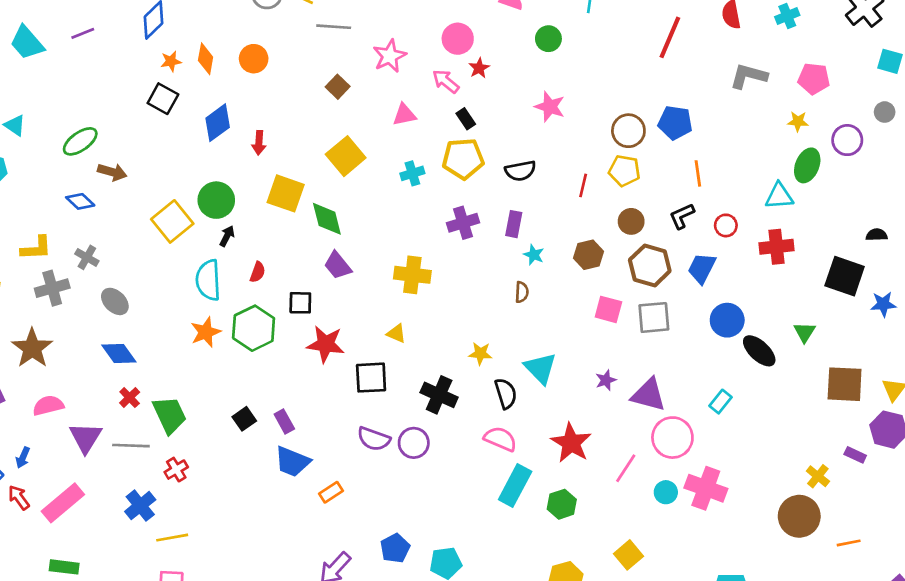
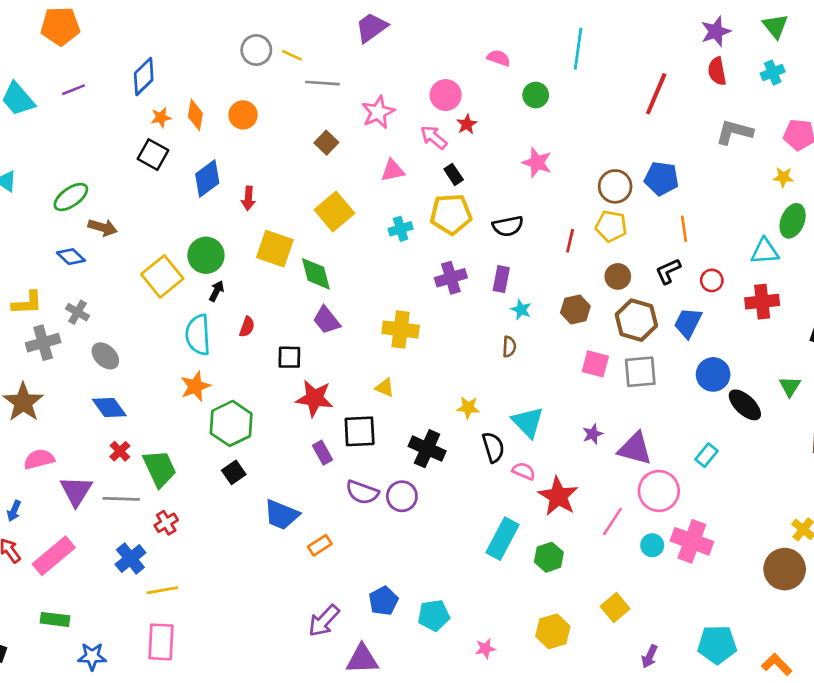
green hexagon: (254, 328) -> (231, 423), moved
purple rectangle: (284, 422) -> (322, 453), moved
pink semicircle: (500, 439) -> (524, 471), moved, size x0.7

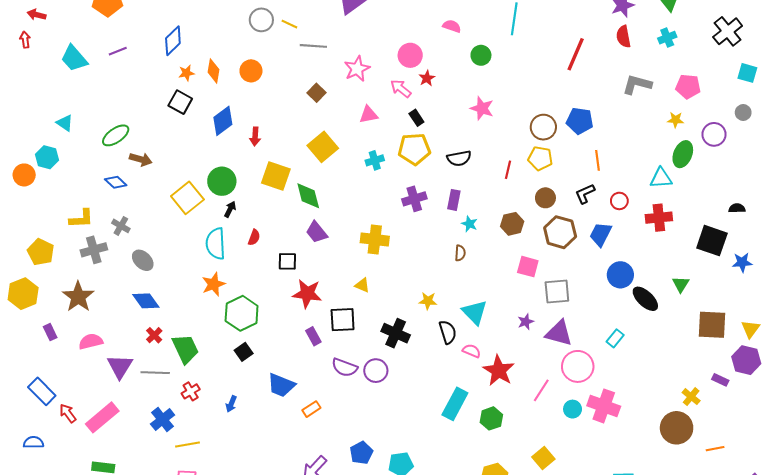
gray square: (640, 372) -> (557, 291), moved
blue arrow: (14, 511) -> (231, 404), moved

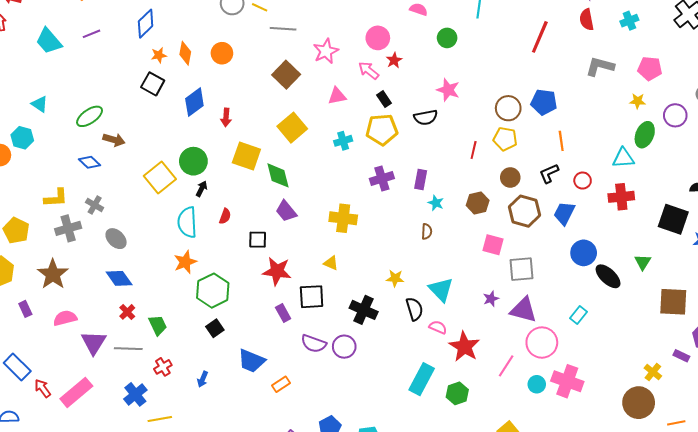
brown square: (317, 93) -> (286, 75), size x1.5
black semicircle: (459, 158) -> (426, 117), moved
green trapezoid: (185, 349) -> (158, 325), size x0.7

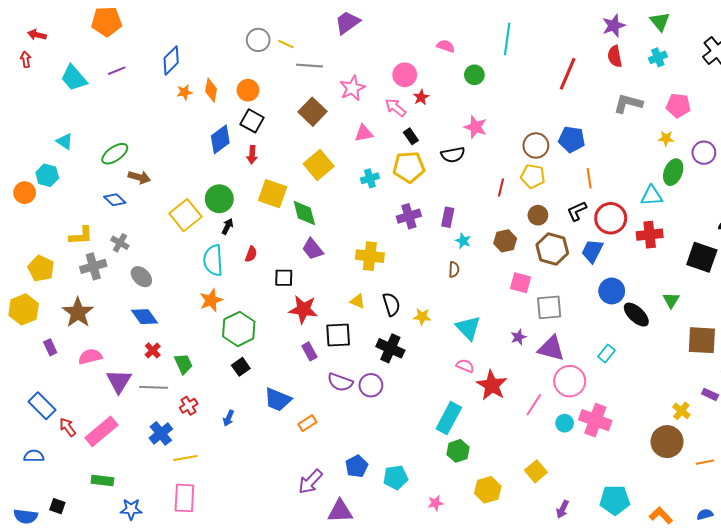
black square: (153, 84) -> (252, 121), moved
red circle: (583, 181) -> (611, 218), size x1.8
black semicircle: (414, 309) -> (391, 304), moved
green hexagon: (457, 393) -> (458, 451), moved

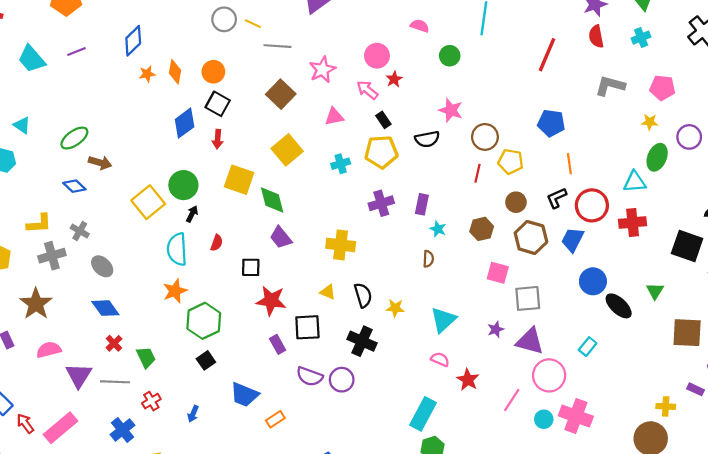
brown circle: (536, 145) -> (485, 137), moved
cyan triangle: (468, 328) -> (443, 320), turned 32
red star: (492, 385) -> (468, 380), size x0.7
yellow cross: (681, 411) -> (666, 406), turned -36

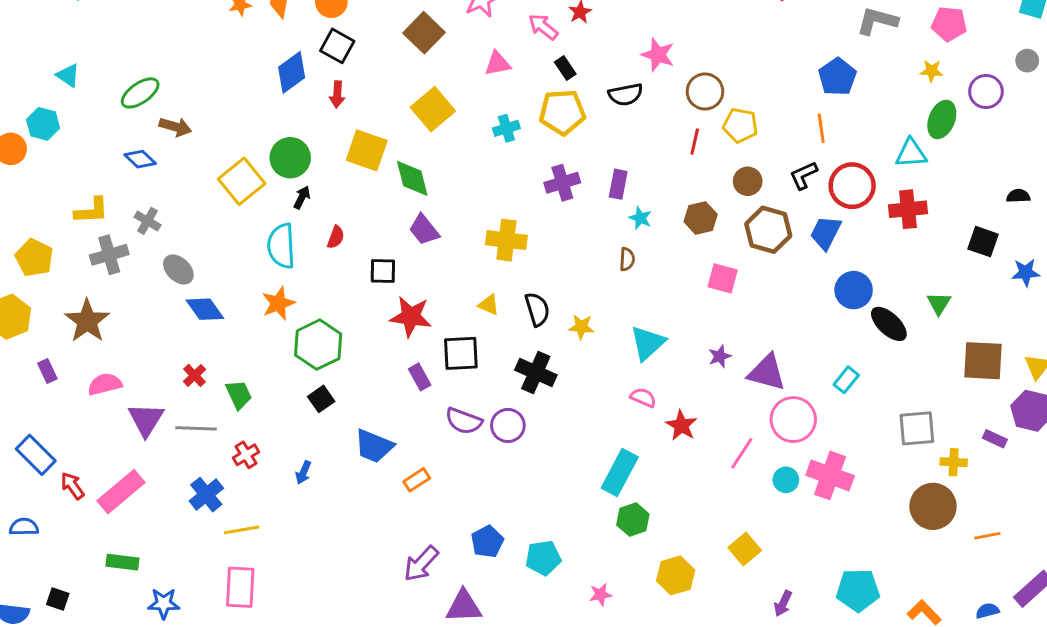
blue pentagon: (551, 123) -> (837, 77), moved, turned 30
black square: (687, 246) -> (983, 242), size x0.7
gray square: (528, 298) -> (917, 428), moved
blue diamond: (105, 308) -> (205, 309), moved

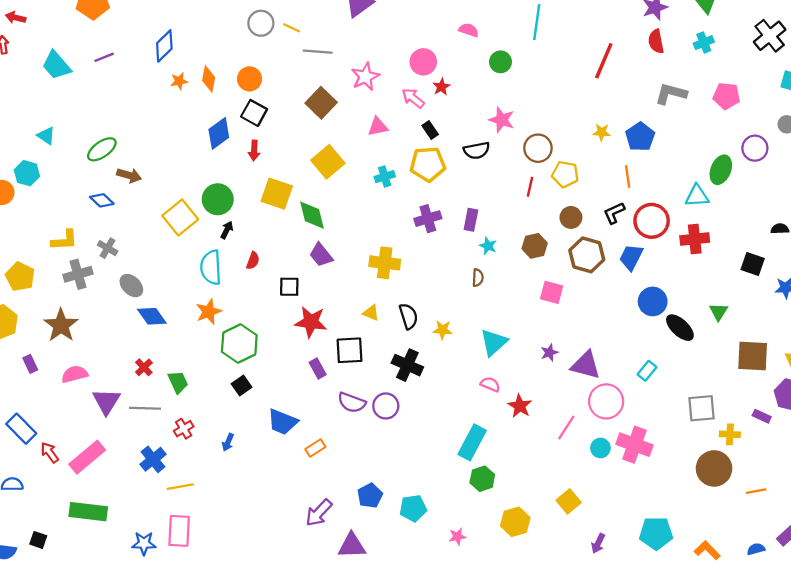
yellow star: (932, 71) -> (602, 132), moved
green rectangle: (122, 562) -> (88, 512), size x1.5
blue star: (164, 603) -> (144, 543), moved

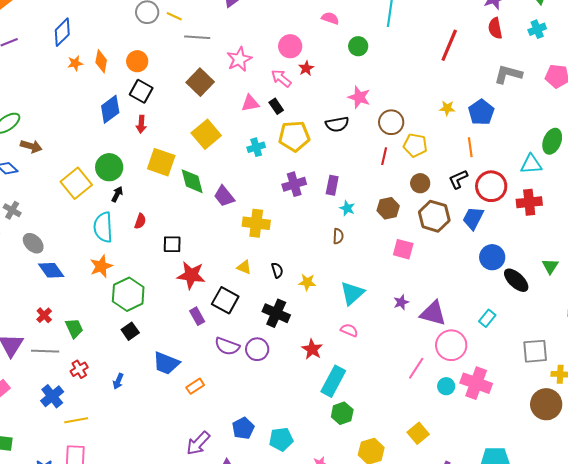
black rectangle: (430, 130) -> (276, 106), moved
purple trapezoid: (321, 255) -> (224, 196), moved
black semicircle: (409, 316) -> (277, 270), size x0.7
black square: (349, 350) -> (225, 300), turned 32
red star: (520, 406) -> (312, 349), moved

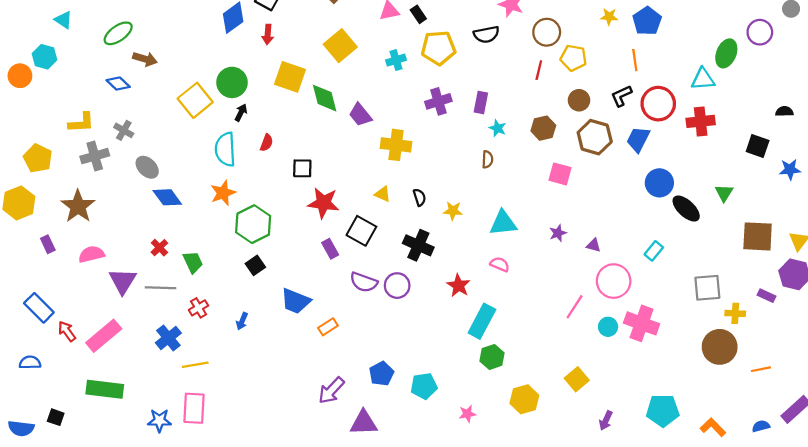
cyan triangle: (352, 293) -> (503, 223), turned 36
purple triangle: (433, 313) -> (594, 245), size x0.5

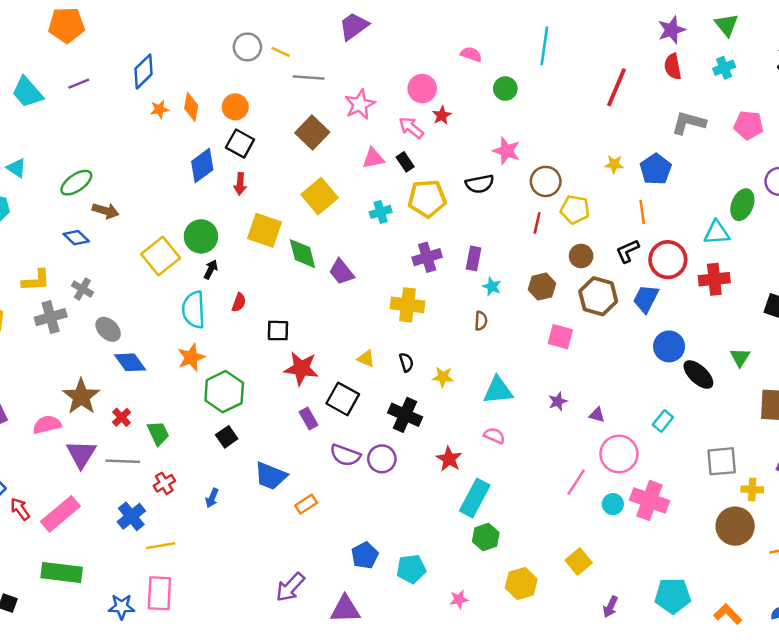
yellow cross: (396, 145) -> (408, 305), moved
brown star: (78, 206) -> (81, 397), moved
purple arrow: (331, 390) -> (290, 587), moved

